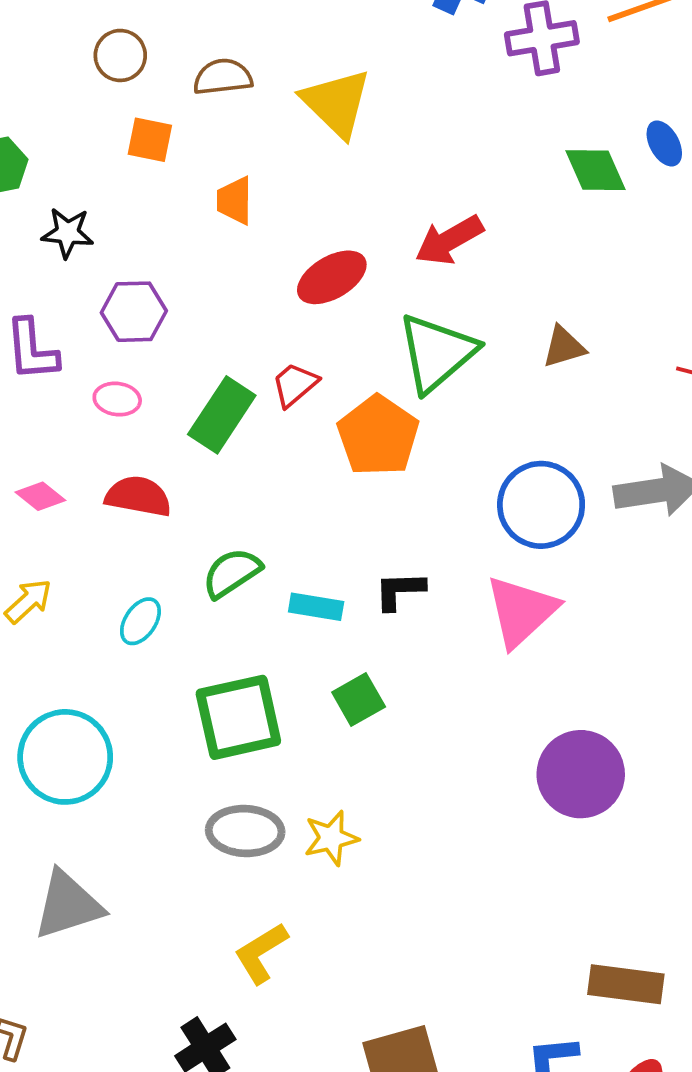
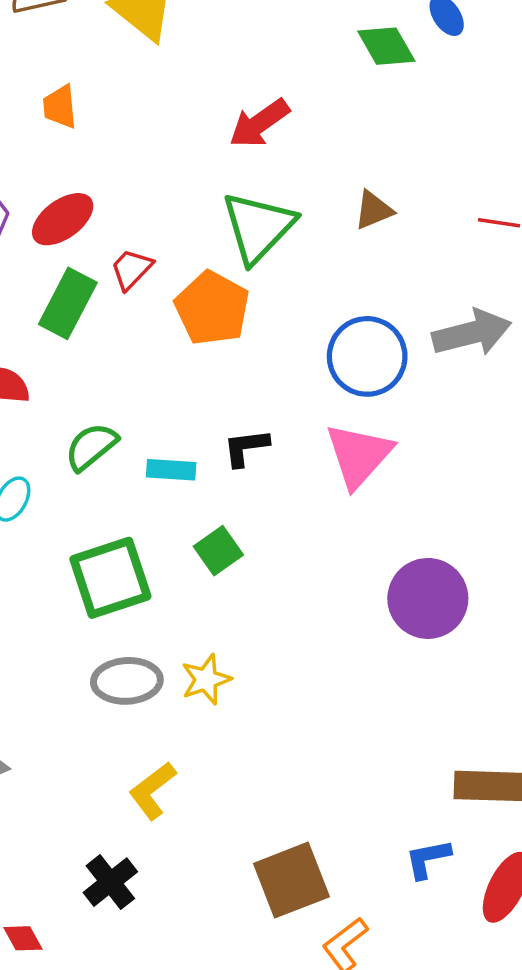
red ellipse: (332, 277) -> (63, 219), moved

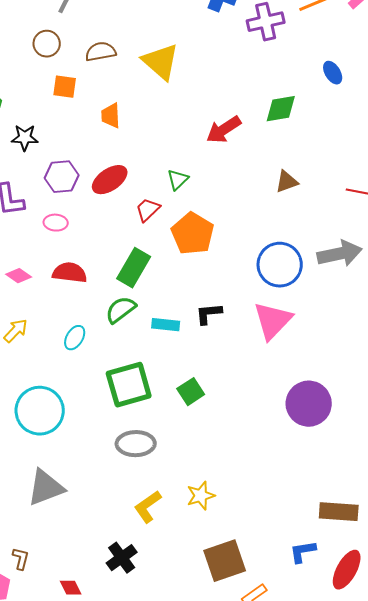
green diamond: (386, 46) -> (281, 109), moved, turned -72
green triangle: (258, 227) -> (178, 180), moved, size x0.5
green rectangle: (68, 303) -> (134, 268), moved
green square: (218, 551) -> (191, 392), moved
yellow star: (206, 679) -> (201, 496), moved

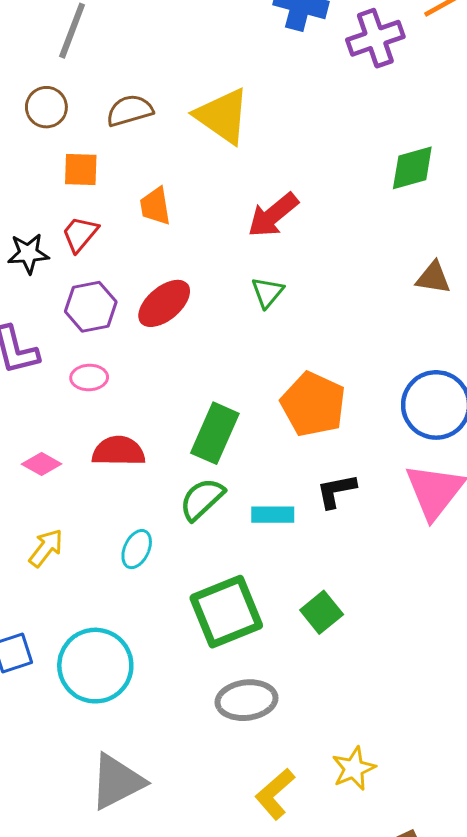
red arrow: (224, 130) -> (273, 215), moved
brown triangle: (287, 182) -> (433, 278), turned 35
red trapezoid: (148, 210) -> (80, 234), moved
orange pentagon: (193, 234) -> (313, 404), moved

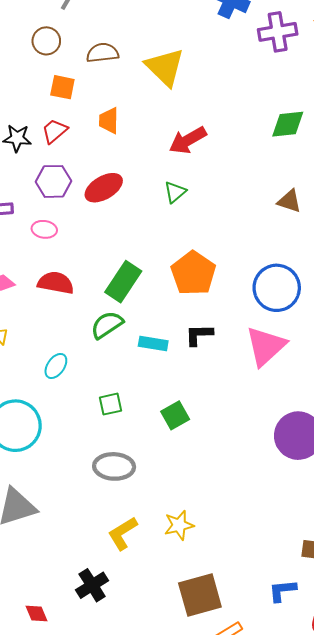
cyan ellipse: (137, 549) -> (56, 366), moved
green square: (226, 612) -> (110, 404), size x0.5

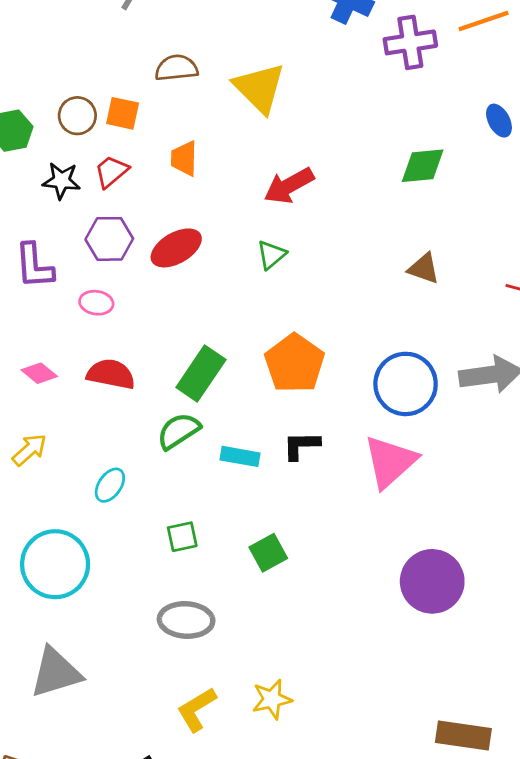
brown circle: (46, 41) -> (77, 116), moved

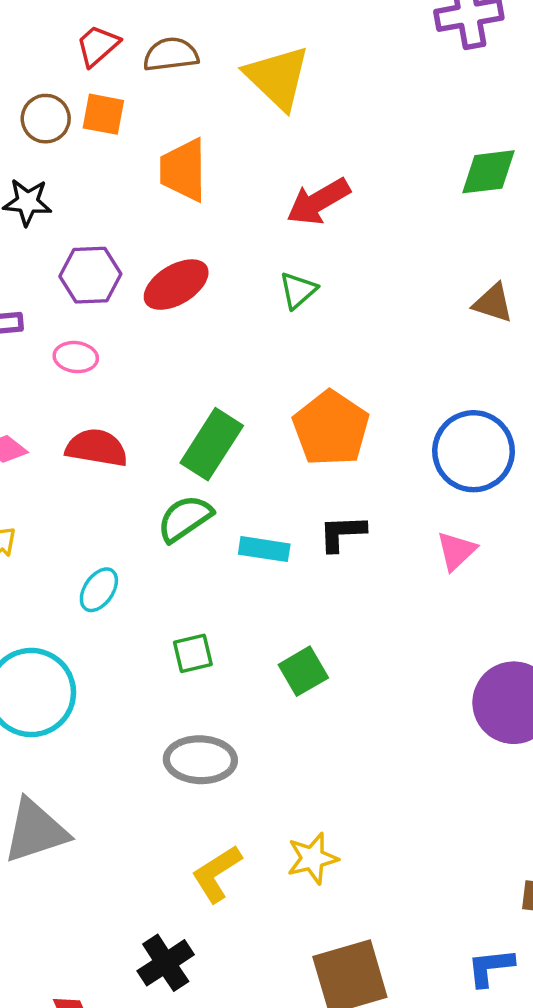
orange trapezoid: (184, 158) -> (183, 170), size x1.4
red trapezoid: (111, 172) -> (98, 46), moved
pink triangle: (390, 462) -> (456, 551), size x0.6

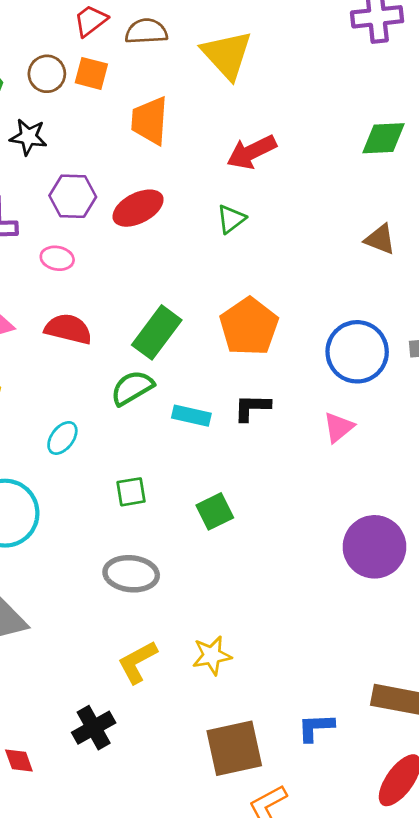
blue L-shape: (490, 967) -> (316, 727), moved

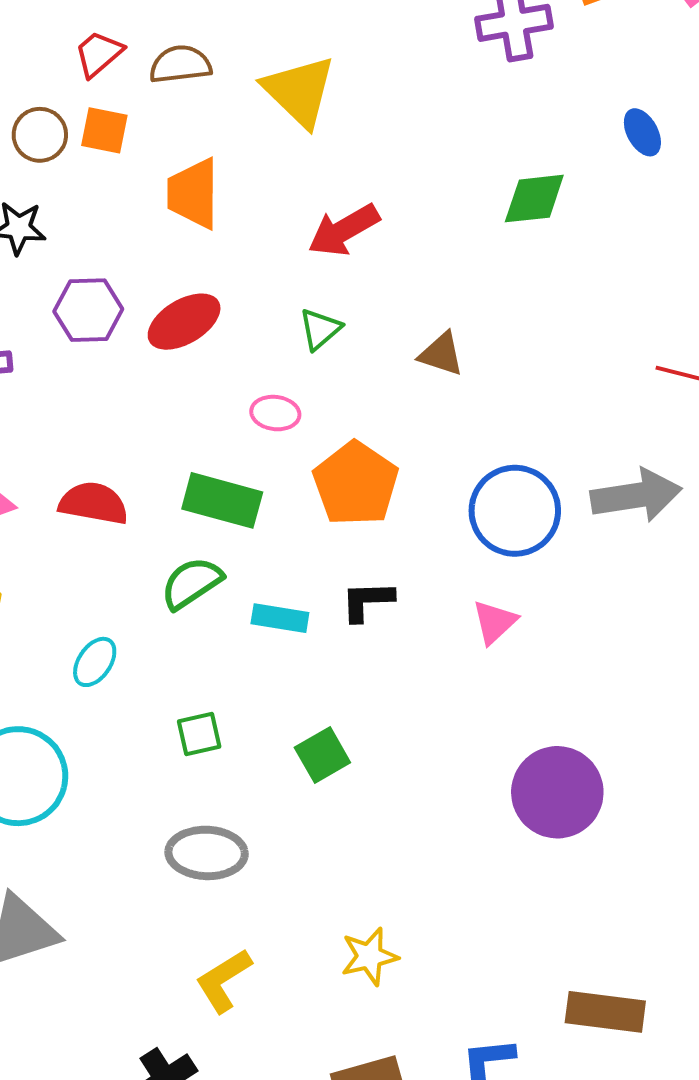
brown triangle: (380, 239) -> (441, 354), moved
pink ellipse: (57, 258) -> (275, 413), moved
green rectangle: (157, 332) -> (222, 500), turned 72
yellow star: (212, 655) -> (369, 956), moved

